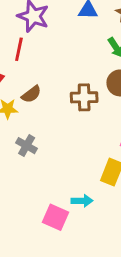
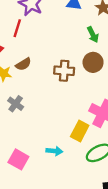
pink square: (55, 217) -> (18, 159), moved

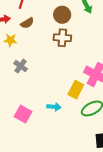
brown circle: (93, 62) -> (62, 15), moved
brown semicircle: (23, 64) -> (27, 23), moved

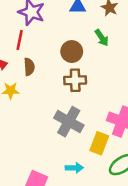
brown semicircle: (27, 23) -> (29, 67), turned -56
gray cross: (21, 66) -> (69, 122), moved, size x1.6

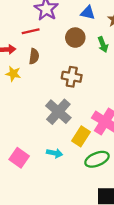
red line: (20, 40) -> (31, 31), turned 54
brown circle: (72, 52) -> (75, 38), moved

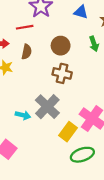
brown circle: (75, 38) -> (61, 46), moved
cyan arrow: (55, 153) -> (23, 115), moved

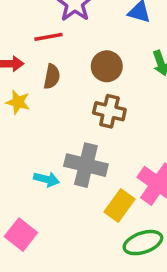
gray cross: (47, 107) -> (86, 165), turned -30

